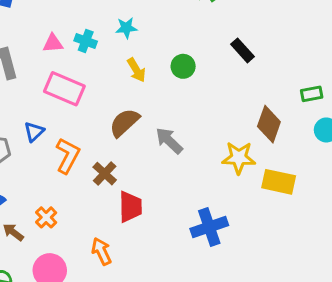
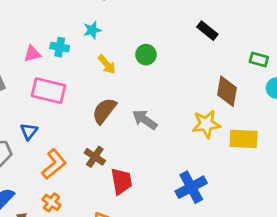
black rectangle: (243, 50) -> (207, 31), moved
green rectangle: (312, 94) -> (259, 60), turned 36
orange L-shape: (68, 156) -> (54, 164), moved, turned 32

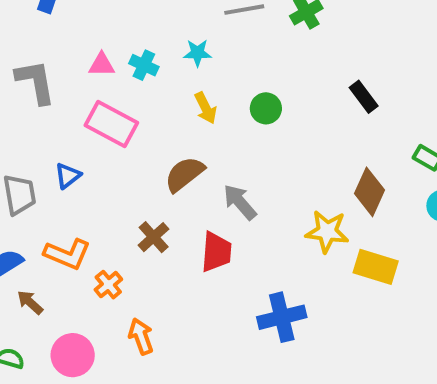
orange L-shape: (54, 164) -> (67, 254), moved, turned 48
red trapezoid: (121, 181) -> (216, 252), moved
orange cross: (52, 202) -> (108, 285), moved

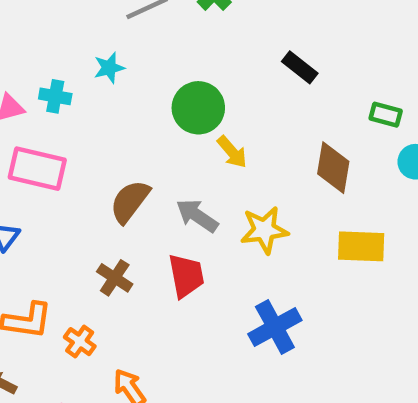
yellow arrow: (206, 108) -> (232, 152), moved
green circle: (266, 108) -> (198, 108), size x1.5
yellow star: (327, 232) -> (264, 230), moved

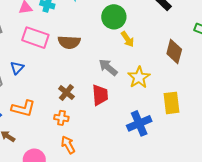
brown semicircle: (130, 201) -> (69, 42), moved, turned -130
yellow star: (264, 230) -> (139, 77), turned -30
yellow rectangle: (361, 246) -> (172, 103), moved, turned 75
orange cross: (80, 342) -> (61, 118), moved, turned -32

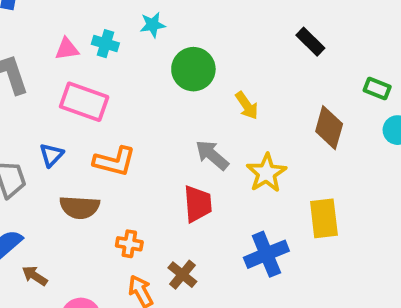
green circle: (114, 17) -> (193, 69), moved
brown semicircle: (69, 42) -> (80, 207), moved
brown cross: (66, 93) -> (182, 275), moved
orange L-shape: (23, 108) -> (114, 161), moved

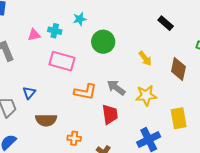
pink rectangle: (84, 102) -> (62, 61), moved
yellow arrow: (247, 105) -> (145, 58), moved
orange L-shape: (114, 161) -> (85, 92), moved
yellow star: (266, 173) -> (146, 96), turned 30

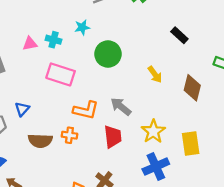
yellow star: (146, 96) -> (153, 131), moved, turned -30
orange cross: (74, 138) -> (69, 135), moved

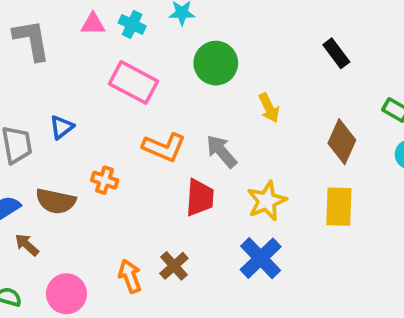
yellow arrow: (155, 74) -> (269, 108), moved
orange cross: (69, 135) -> (105, 180), moved
brown semicircle: (40, 141) -> (56, 201), moved
yellow rectangle: (191, 144) -> (339, 207), moved
blue cross: (156, 167) -> (261, 258), turned -30

